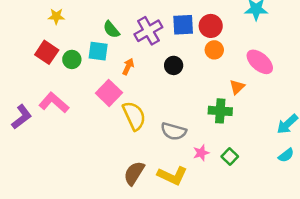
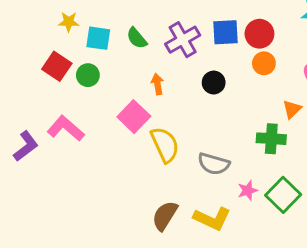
cyan square: (98, 51) -> (98, 38), moved
orange arrow: (128, 67) -> (157, 84), turned -35
green square: (230, 156) -> (283, 195), size x1.6

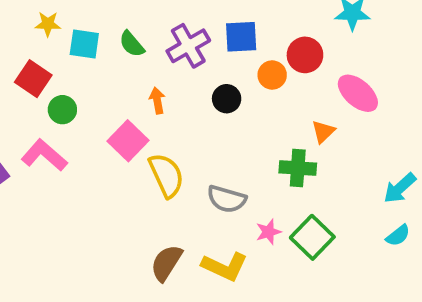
red circle: (259, 34) -> (305, 55), moved
orange circle: (264, 63) -> (272, 75), moved
green circle: (88, 75) -> (62, 110), moved

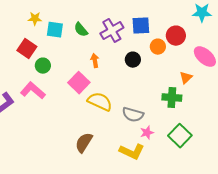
yellow semicircle: (166, 175) -> (100, 102), turned -40
pink star: (269, 232) -> (147, 133), moved
brown semicircle: (166, 263) -> (84, 143), moved

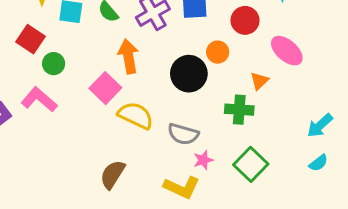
orange circle: (158, 47) -> (218, 52), moved
black circle: (133, 60) -> (189, 74), moved, size x1.6
orange arrow: (95, 61) -> (128, 56), size x1.6

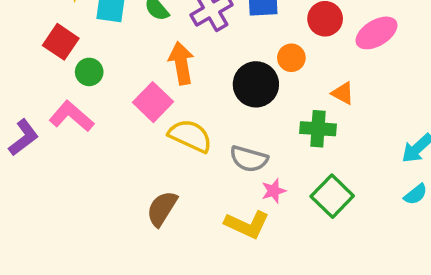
pink ellipse: (287, 51) -> (377, 33), moved, turned -72
orange triangle: (259, 81) -> (343, 93), turned -48

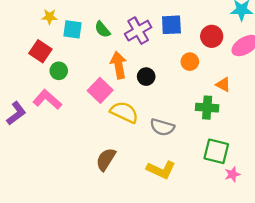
black circle: (256, 84) -> (146, 77), moved, size x0.6
pink star: (274, 191) -> (232, 174), moved
green square: (332, 196) -> (216, 151), turned -30

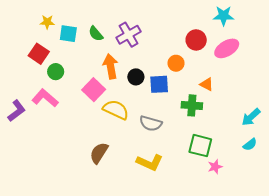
blue square: (171, 25) -> (159, 84), moved

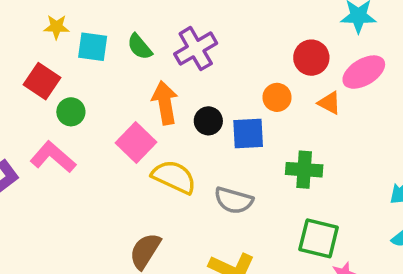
orange triangle: (207, 84) -> (329, 103), moved

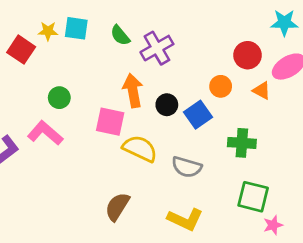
cyan square: (93, 47) -> (76, 28), moved
green semicircle: (140, 47) -> (120, 35), moved
red square: (42, 81) -> (21, 50), moved
blue square: (248, 134) -> (198, 115), turned -32
pink square: (136, 143) -> (110, 122), turned -32

